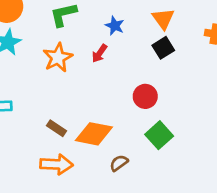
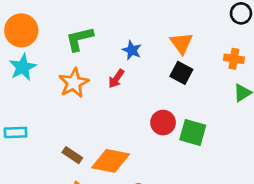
black square: (163, 48) -> (181, 73), turned -30
green square: (159, 135) -> (193, 132), moved, turned -32

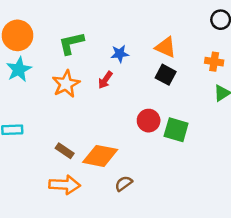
orange triangle: (181, 43) -> (166, 47), turned -30
blue star: (132, 50) -> (120, 54), turned -30

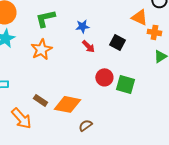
orange triangle: (166, 47) -> (139, 17), moved
red arrow: (105, 80) -> (88, 46), moved, turned -80
orange arrow: (65, 185) -> (21, 118), moved, turned 45

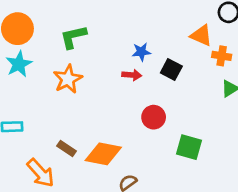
blue star: (82, 26) -> (141, 52), moved
red arrow: (88, 46) -> (132, 75), turned -40
green square: (125, 84) -> (189, 147), moved

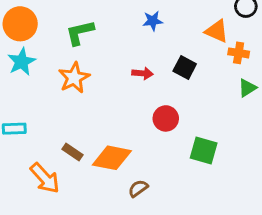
blue star: (141, 52) -> (153, 21), moved

